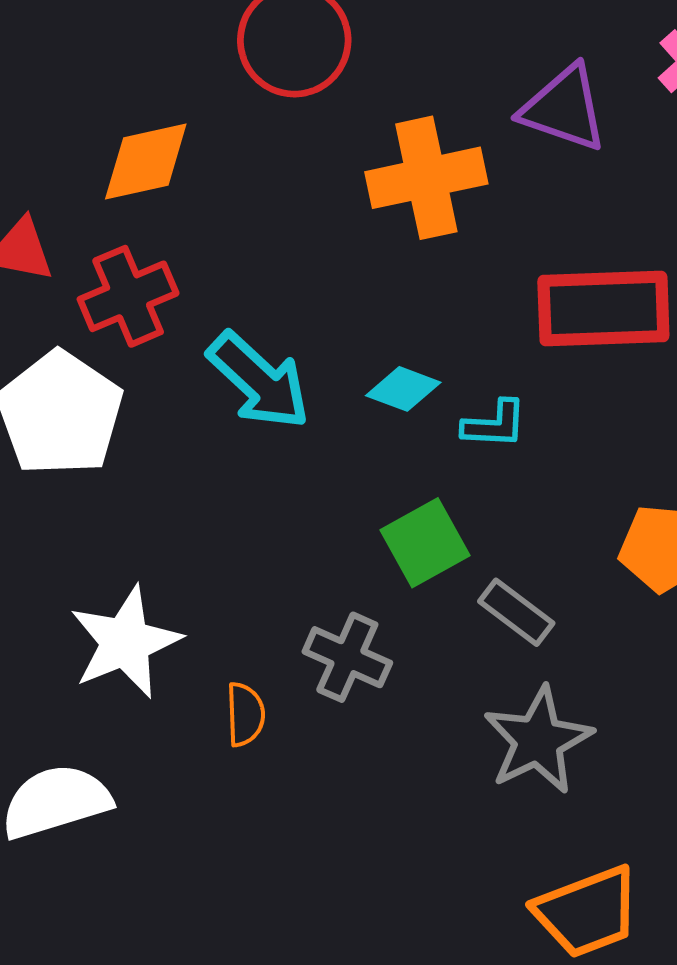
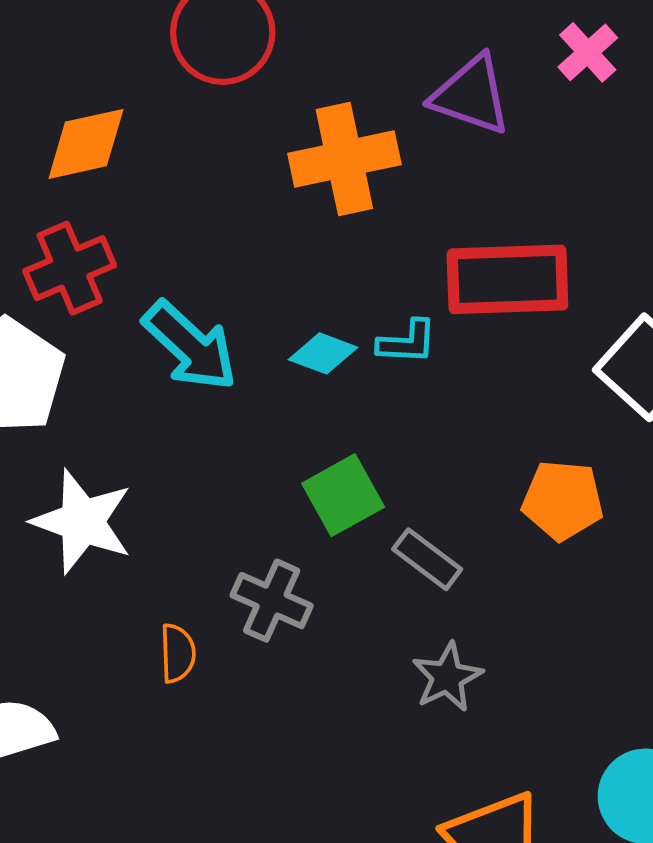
cyan L-shape: (494, 424) -> (407, 342), moved
white star: (125, 642) -> (82, 522), moved, turned -30
gray star: (538, 740) -> (447, 677), size x0.7

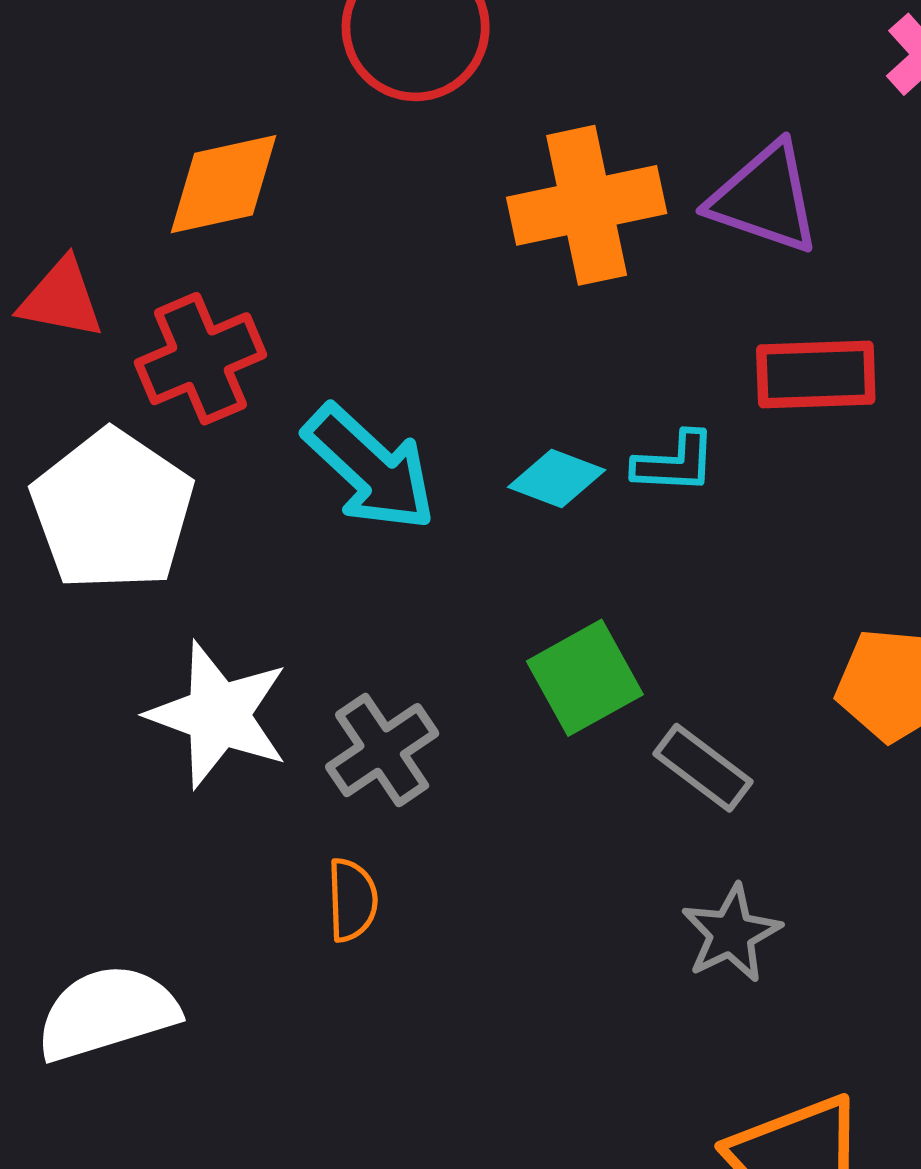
purple triangle: (471, 95) -> (765, 198), moved
red rectangle: (507, 279) -> (816, 375), size x0.7
gray cross: (272, 601) -> (382, 750), moved, turned 32

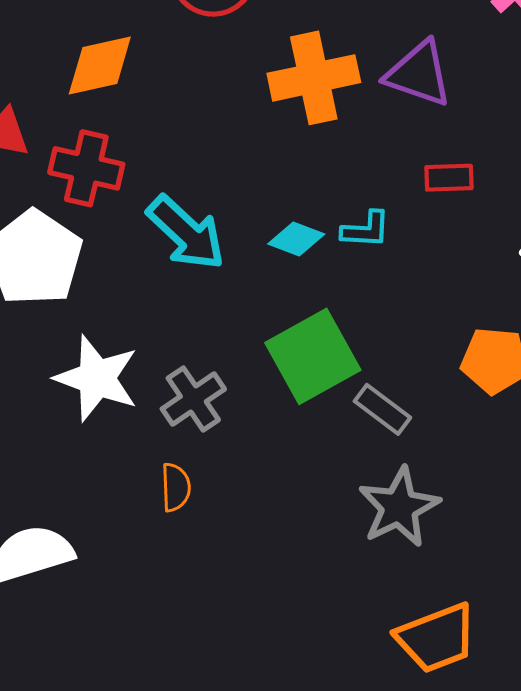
red cross: (201, 359) -> (86, 168), turned 36
red rectangle: (816, 375) -> (449, 178), size x0.7
green square: (585, 678) -> (313, 356), size x1.4
gray star: (731, 933) -> (399, 507), size x1.4

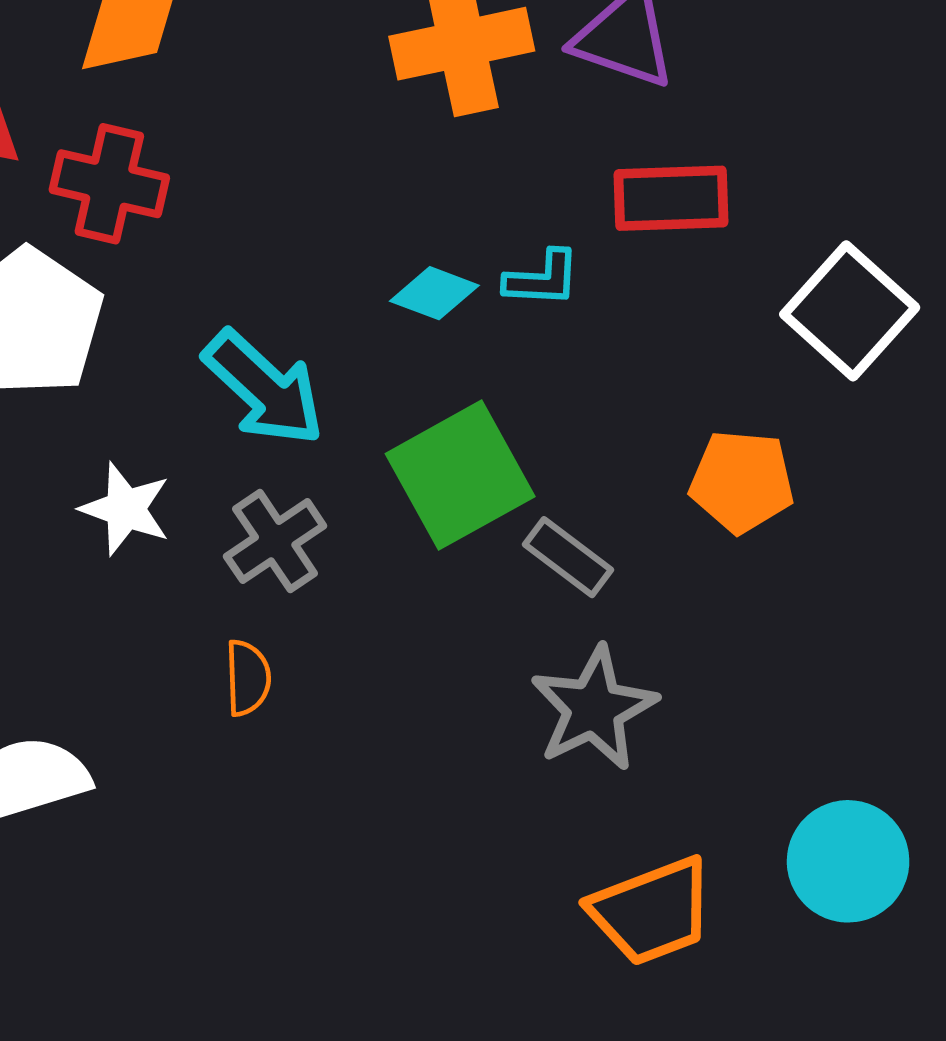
red rectangle: (449, 178) -> (671, 198), size x1.5
cyan arrow: (186, 233) -> (264, 388), moved
white star: (97, 378) -> (125, 509), size x0.7

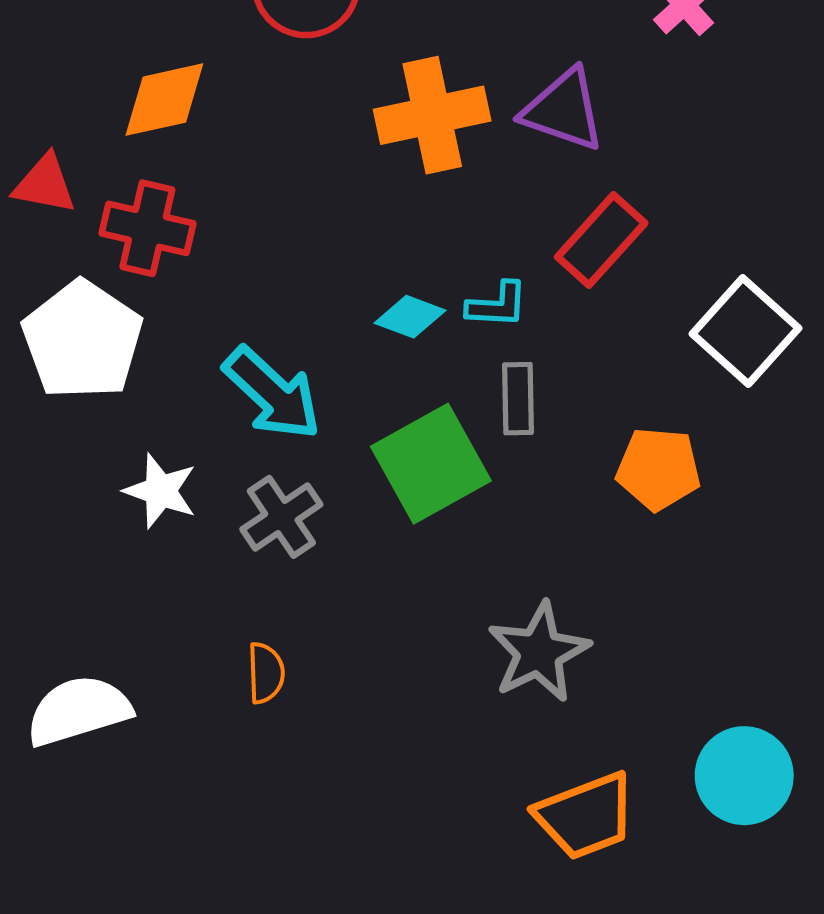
red rectangle: (671, 198) -> (601, 240), turned -46
gray rectangle: (568, 557) -> (518, 399), moved, turned 52
orange semicircle: (248, 678) -> (266, 673), moved

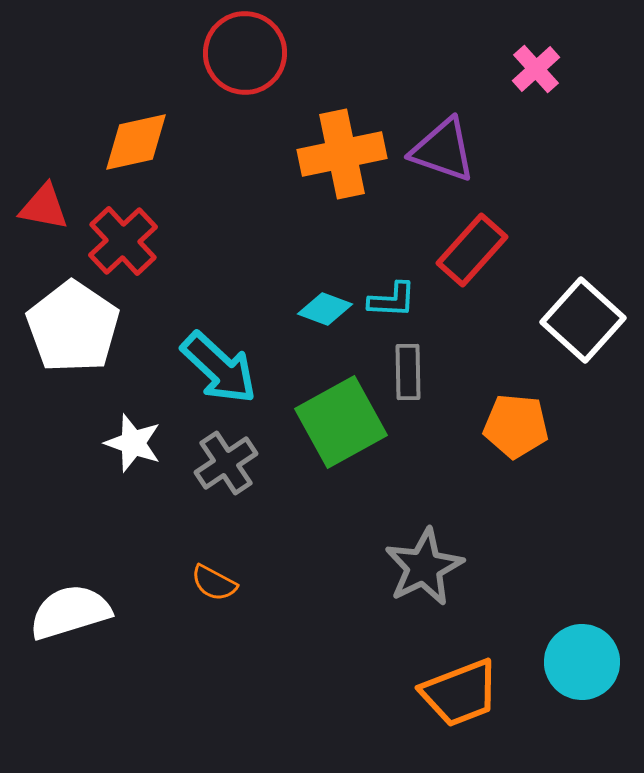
red cross: (147, 228) -> (123, 241), turned 34
orange semicircle: (266, 673) -> (214, 583), turned 120

